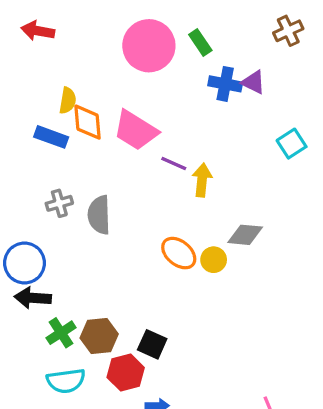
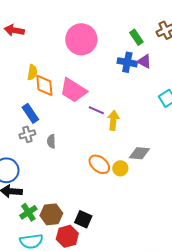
green rectangle: (200, 42) -> (136, 37), moved
blue rectangle: (51, 137) -> (30, 113), moved, turned 36
gray semicircle: (99, 215) -> (51, 141), size x0.6

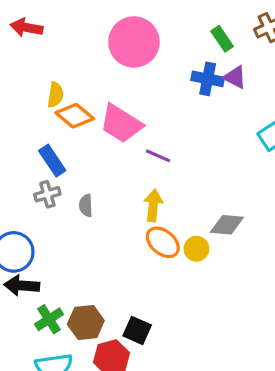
orange diamond: (44, 85) -> (75, 116), turned -45
yellow arrow: (113, 120) -> (153, 205), moved

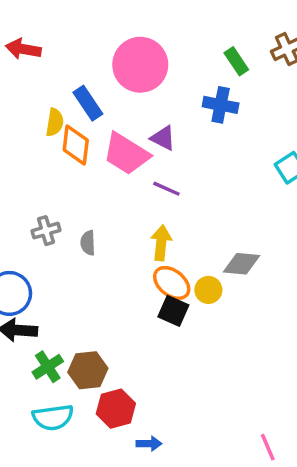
purple triangle: (235, 77) -> (163, 138), moved
orange diamond: (75, 116) -> (76, 145), turned 57
blue rectangle: (52, 161) -> (88, 103), moved
black square: (137, 330) -> (173, 311), moved

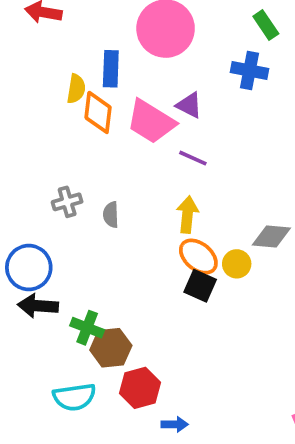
blue rectangle: (88, 103) -> (111, 69), turned 36
green cross: (48, 367) -> (87, 328), moved, turned -36

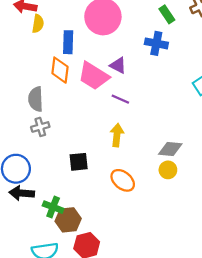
yellow semicircle: (76, 89) -> (38, 24), moved
gray semicircle: (111, 215) -> (36, 99), moved, size x1.5
orange ellipse: (198, 257) -> (123, 180), moved
yellow circle: (237, 264) -> (168, 170), moved
black square: (200, 286) -> (79, 162), moved, turned -30

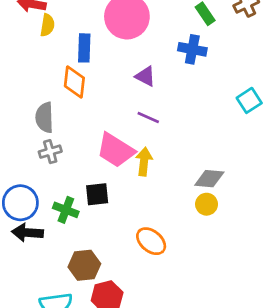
pink trapezoid: (94, 76) -> (116, 150), moved
orange ellipse: (123, 180) -> (151, 241), moved
green cross: (53, 207) -> (66, 210), moved

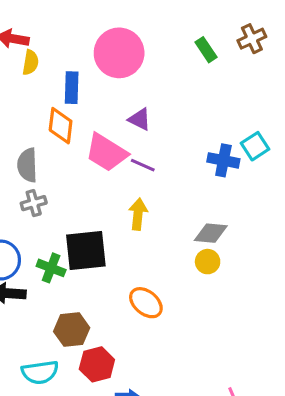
blue cross: (192, 49) -> (223, 160), moved
pink trapezoid: (116, 150) -> (106, 152), moved
black square: (97, 194) -> (86, 251), size x1.6

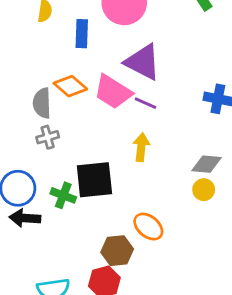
purple triangle: (140, 119) -> (143, 62), size x1.8
orange diamond: (61, 126) -> (70, 86), moved, turned -56
brown hexagon: (72, 330) -> (117, 251), moved

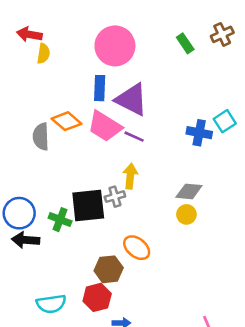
blue rectangle: (82, 34) -> (100, 88), moved
gray cross: (48, 137) -> (115, 197), moved

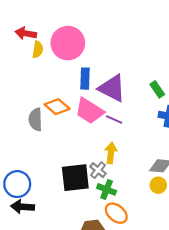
green rectangle: (185, 43) -> (157, 89), moved
pink circle: (115, 46) -> (68, 43), moved
gray cross: (115, 197) -> (98, 170), turned -35
green cross: (60, 220) -> (107, 189), moved

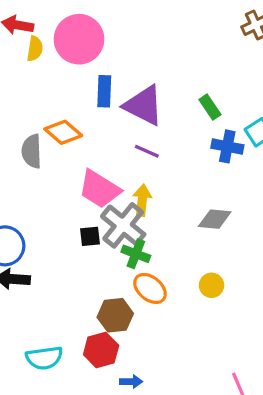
pink trapezoid: (89, 111) -> (100, 189), moved
gray cross: (98, 170) -> (123, 225), size x1.8
black square: (75, 178) -> (90, 236), size x0.5
yellow circle: (158, 185) -> (212, 285), moved

